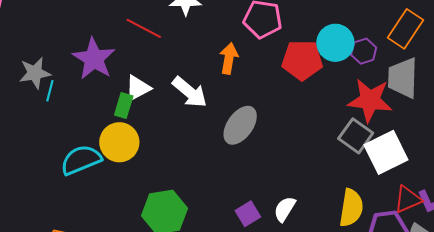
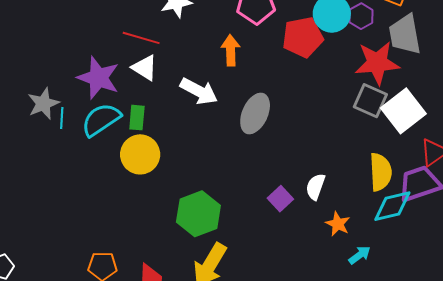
white triangle: (138, 88) -> (145, 68), moved, turned -48
cyan semicircle: (81, 160) -> (101, 120), moved

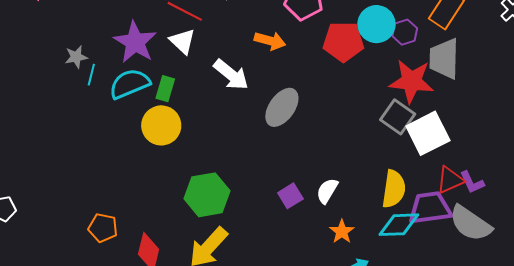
orange arrow: (231, 50) -> (270, 41), turned 96
gray star: (43, 104) -> (76, 57), size x0.7

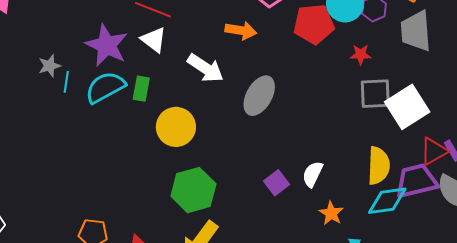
red star: (411, 81) -> (361, 55), moved, size x0.5
gray square: (398, 117) -> (375, 94), turned -32
yellow circle: (161, 125) -> (176, 127), moved

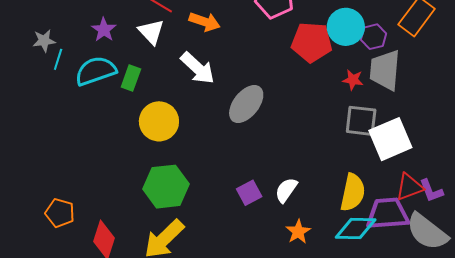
orange arrow: (241, 30) -> (205, 22), moved
gray trapezoid: (416, 31) -> (385, 70), moved
purple star: (107, 45) -> (104, 30), size x0.6

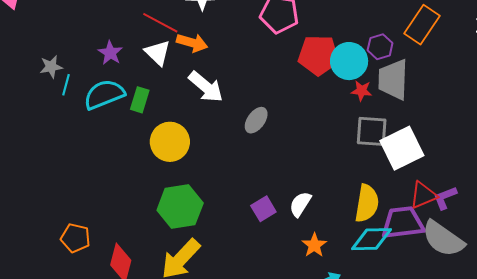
orange arrow: (205, 22) -> (192, 43), moved
cyan circle: (346, 27) -> (349, 61), moved
gray ellipse: (246, 104) -> (256, 120), size x0.7
purple L-shape: (431, 191) -> (445, 198), turned 92

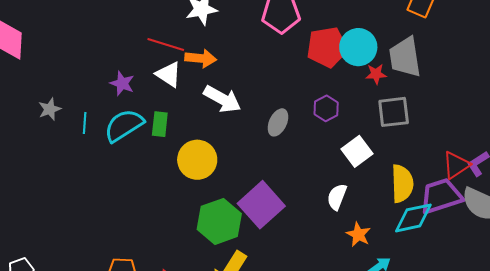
purple hexagon: (380, 47) -> (326, 108), moved
gray star: (51, 67) -> (50, 109), moved
white square: (402, 148) -> (357, 151), moved, size x0.7
purple square: (263, 209) -> (261, 205), moved, size x1.8

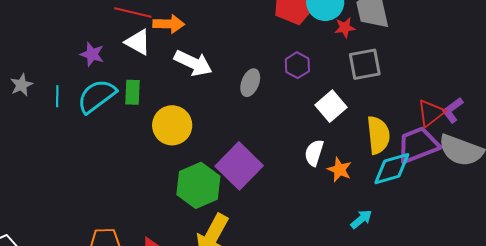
orange star: (358, 234) -> (339, 170), moved

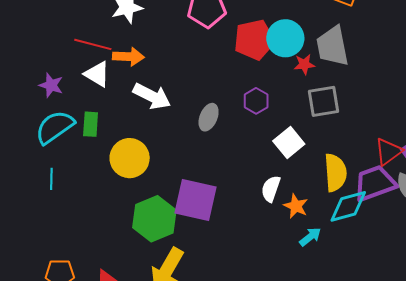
cyan line: (57, 96) -> (51, 179), moved
purple square: (239, 166) -> (196, 200), turned -33
cyan arrow: (361, 219) -> (310, 237), moved

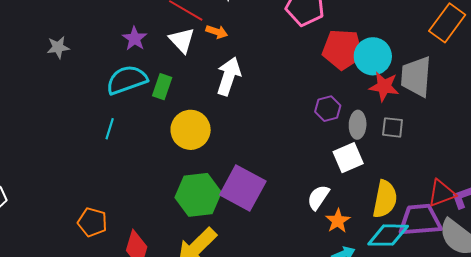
orange arrow: (128, 57) -> (217, 32), size x0.7
red star: (304, 64) -> (384, 87), size x1.4
white arrow: (152, 96) -> (229, 76), turned -114
gray square: (324, 101) -> (393, 127), size x0.7
gray ellipse: (209, 117) -> (358, 125), moved, turned -36

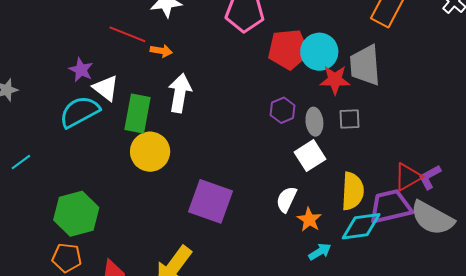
white triangle: (182, 40) -> (106, 88), moved
green rectangle: (162, 87) -> (138, 113), moved, size x1.5
cyan line: (110, 129) -> (21, 162), moved, turned 45
green hexagon: (198, 195) -> (76, 214), moved

